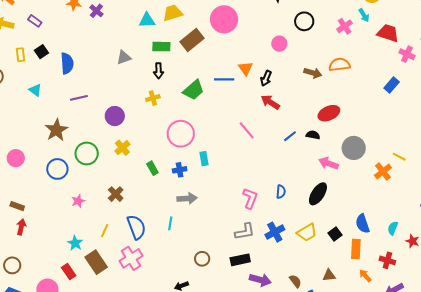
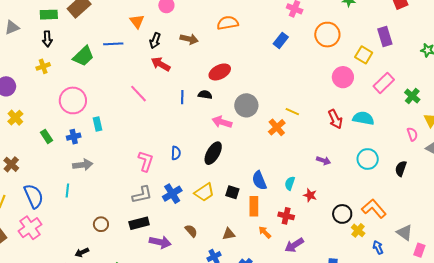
orange triangle: (246, 68) -> (137, 21), moved
brown arrow: (313, 73) -> (189, 39), moved
blue line: (290, 136) -> (182, 97), turned -48
black square: (335, 234) -> (232, 192), turned -32
brown semicircle: (295, 281) -> (191, 231), moved

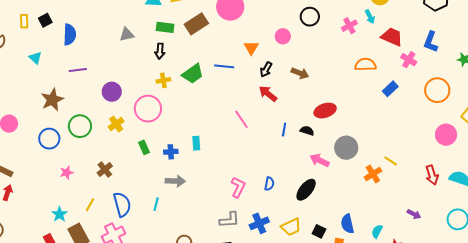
orange semicircle: (228, 23) -> (365, 65), moved
yellow cross: (43, 66) -> (163, 80), moved
pink circle: (73, 100) -> (148, 109), moved

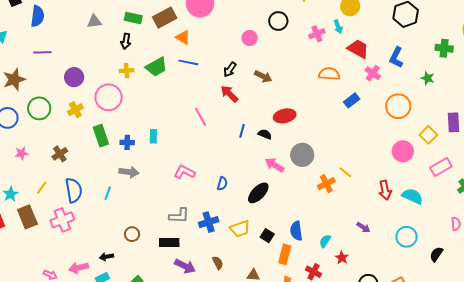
orange triangle: (251, 48) -> (183, 37), moved, turned -35
green rectangle: (144, 147) -> (101, 136), size x1.5
pink L-shape: (238, 187) -> (185, 172), moved, turned -95

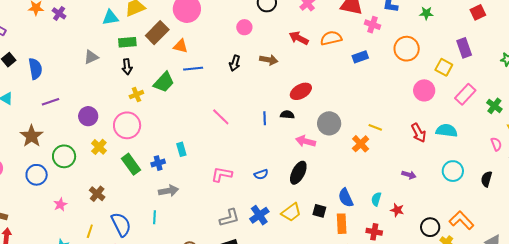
red arrow: (229, 94) -> (299, 38), moved
blue rectangle: (352, 100) -> (360, 57), turned 35
blue semicircle: (222, 184) -> (261, 174), turned 72

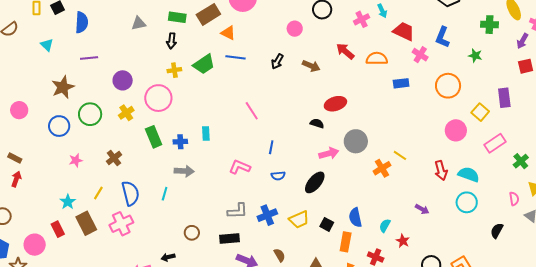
blue line: (265, 118) -> (271, 147), moved
pink arrow: (306, 141) -> (329, 153), turned 138
cyan circle: (453, 171) -> (467, 202), moved

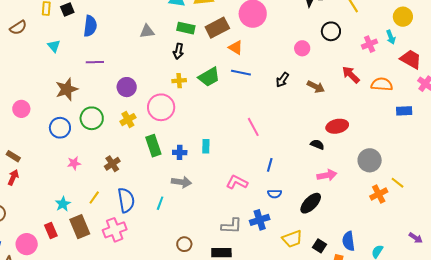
gray circle: (356, 141) -> (370, 160), moved
blue cross: (267, 215) -> (260, 220), moved

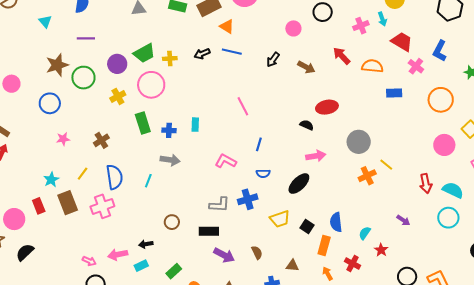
black arrow: (178, 51) -> (202, 54), moved, turned 56
green trapezoid: (209, 77) -> (144, 53), moved
green circle: (92, 118) -> (83, 78), moved

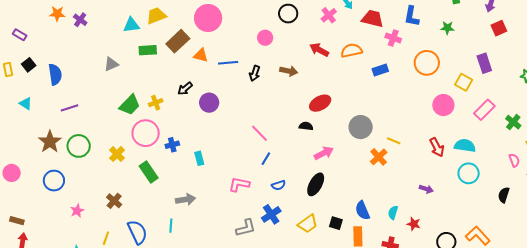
blue line: (232, 52) -> (228, 63), moved
purple circle: (117, 64) -> (209, 103), moved
pink line: (243, 106) -> (260, 133), moved
blue cross: (169, 130) -> (172, 145), moved
blue line: (259, 144) -> (266, 159), turned 32

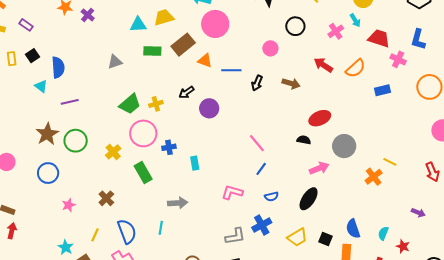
orange semicircle: (352, 51) -> (355, 68), turned 145
cyan triangle: (26, 104) -> (41, 86), moved
gray circle: (361, 127) -> (344, 146), moved

